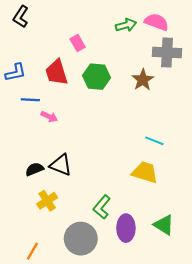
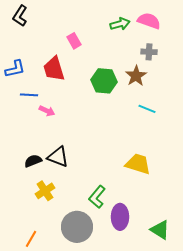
gray cross: (167, 52) -> (149, 52), moved, size x0.6
green hexagon: (97, 77) -> (104, 81), moved
cyan line: (154, 141) -> (147, 109), moved
green triangle: (164, 225) -> (160, 230), moved

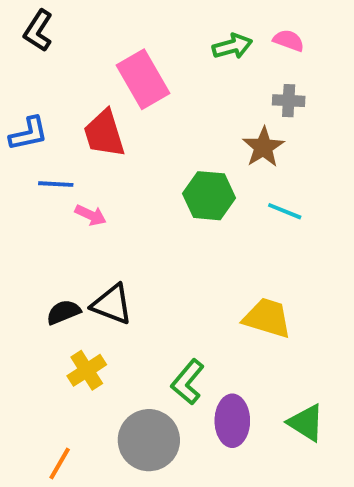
pink semicircle: (149, 21) -> (289, 40), size x0.7
pink rectangle: (74, 41) -> (143, 79), size x1.8
green hexagon: (104, 81) -> (209, 196), moved
green triangle: (160, 230) -> (306, 423), moved

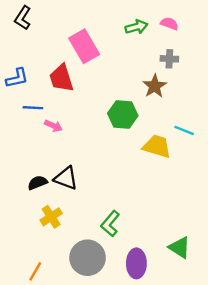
cyan line: (285, 211) -> (184, 130), moved
yellow trapezoid: (267, 318) -> (157, 146), moved
purple ellipse: (232, 421) -> (136, 263), moved

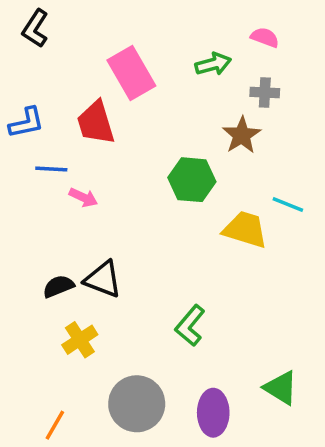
green arrow: (136, 27) -> (213, 64), moved
green L-shape: (110, 224) -> (190, 326), moved

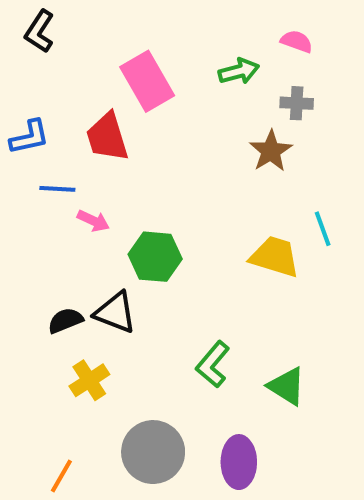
green hexagon: (192, 180) -> (155, 257), moved
cyan line: (288, 205) -> (323, 229), turned 48
green triangle: (281, 388) -> (287, 386), moved

